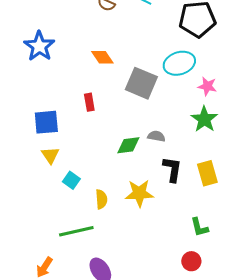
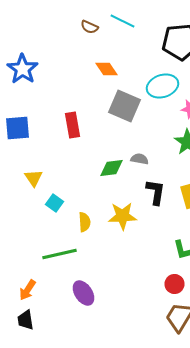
orange diamond: (102, 57) -> (106, 69), moved
red rectangle: (89, 102) -> (72, 125), size x1.4
blue square: (46, 122) -> (18, 128), moved

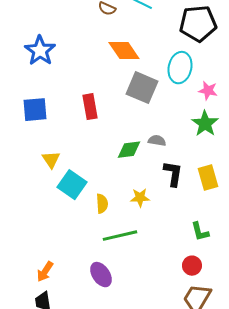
orange diamond: (106, 69) -> (124, 51), size x1.4
cyan ellipse: (162, 86) -> (180, 68), turned -60
cyan square: (54, 203) -> (72, 185), size x1.6
yellow star: (122, 216) -> (140, 198), size x0.7
green line: (60, 254) -> (120, 236), moved

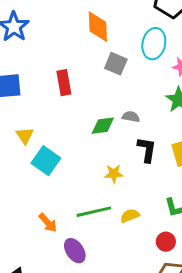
orange diamond: (124, 51) -> (98, 27), turned 32
gray square: (142, 88) -> (116, 64), size x0.7
yellow semicircle: (102, 204) -> (130, 216), moved, turned -108
orange arrow: (45, 272) -> (48, 223), moved, turned -75

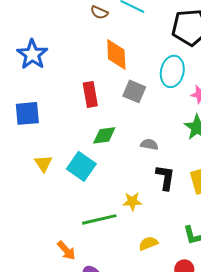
red rectangle: (64, 83) -> (90, 94), moved
green diamond: (103, 126) -> (104, 135), moved
cyan square: (46, 161) -> (81, 166), moved
green line: (94, 212) -> (99, 219), moved

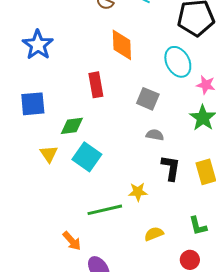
cyan ellipse: (172, 71) -> (178, 62), turned -40
gray square: (134, 91) -> (148, 99), moved
green diamond: (104, 135) -> (72, 126), moved

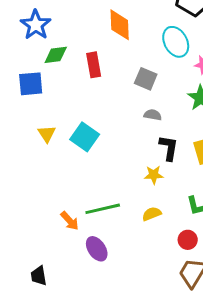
green diamond: (72, 126) -> (56, 55), moved
yellow star: (138, 192) -> (154, 175), moved
green line: (105, 210) -> (103, 209), moved

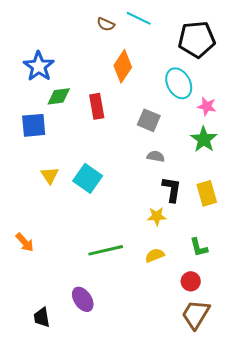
orange diamond: (120, 25) -> (123, 66), turned 36
orange arrow: (70, 221) -> (25, 242), moved
purple ellipse: (97, 249) -> (83, 299), moved

